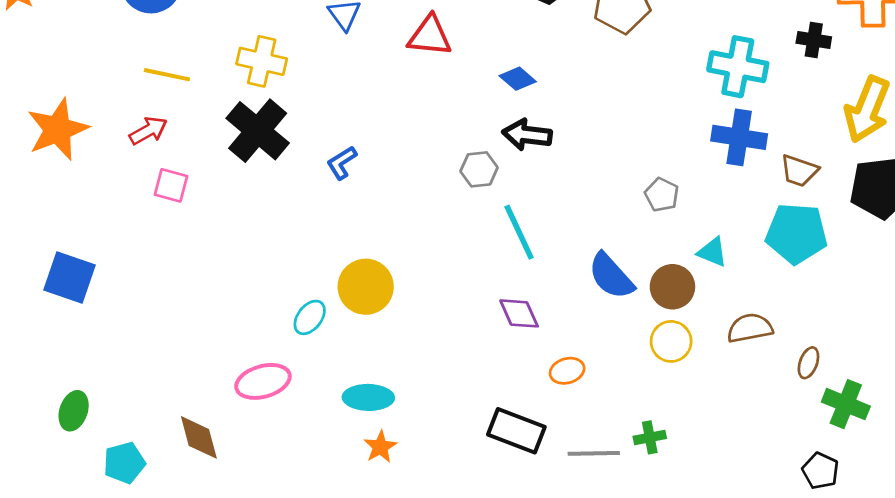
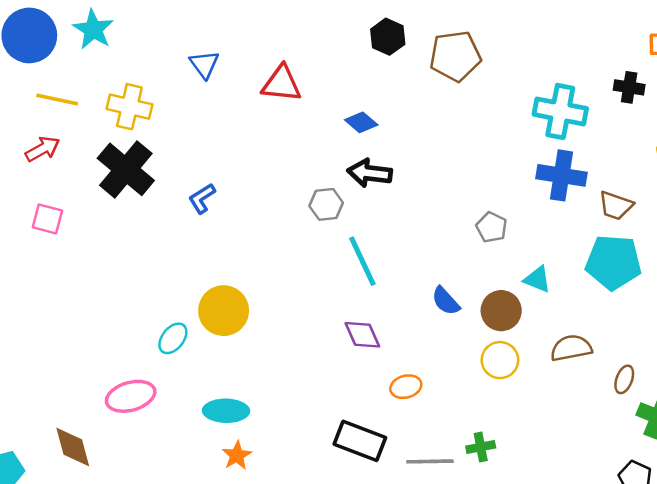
yellow line: (167, 75) -> (57, 99), moved
red arrow: (148, 131) -> (43, 149), moved
blue semicircle: (611, 276) -> (446, 301), size x0.7

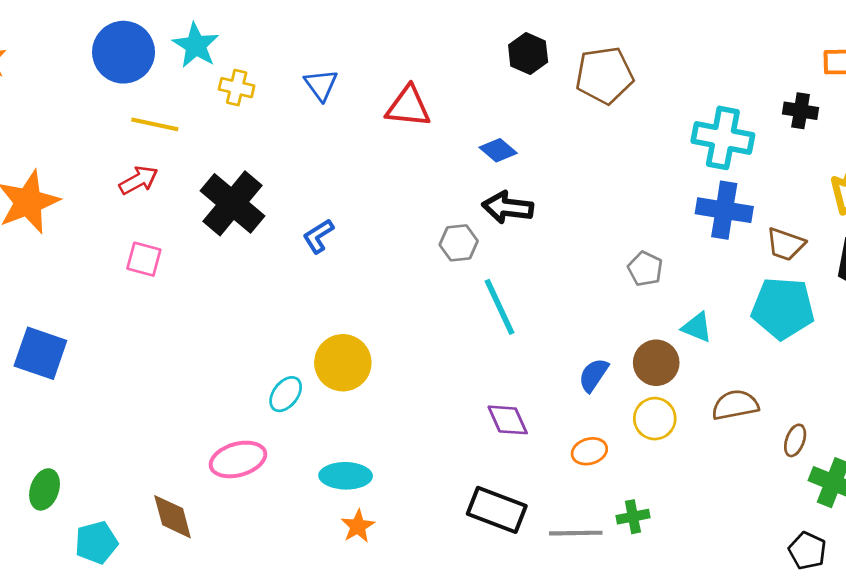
yellow cross: (129, 107) -> (237, 88), moved, size x0.7
blue semicircle: (446, 301) -> (593, 375), moved, turned 76
purple diamond: (362, 335) -> (508, 420), moved
orange ellipse: (406, 387) -> (589, 451), moved

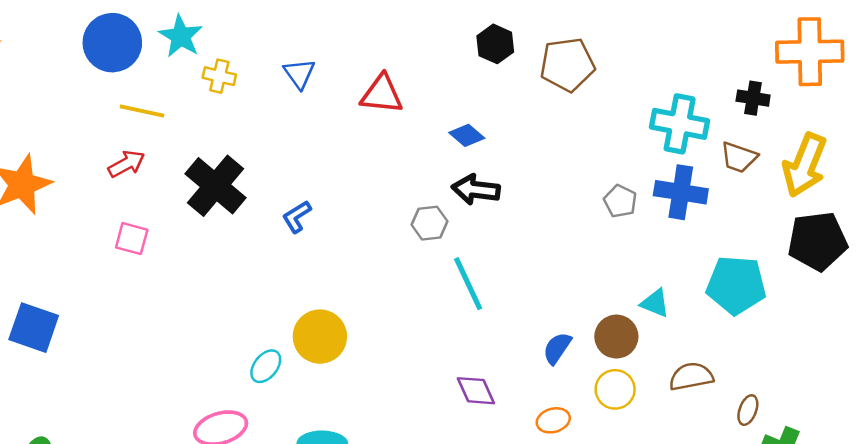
brown trapezoid: (786, 244) -> (739, 157), moved
gray pentagon: (645, 269) -> (620, 201), moved

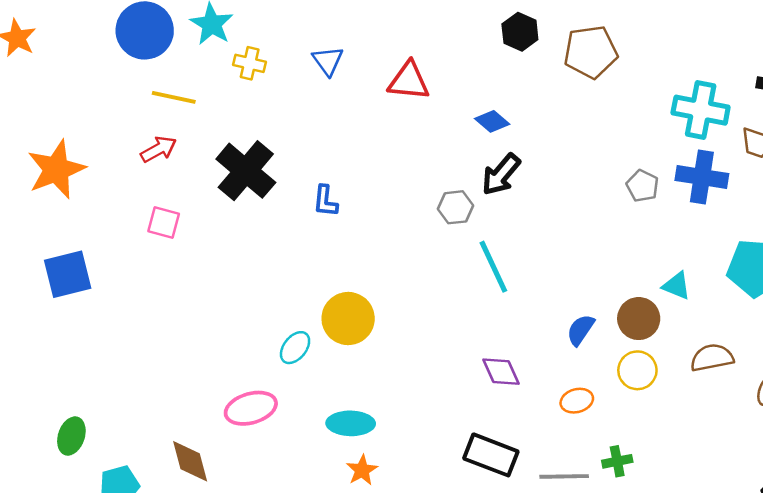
black arrow: (476, 190) -> (501, 174), turned -57
blue L-shape: (297, 217) -> (325, 201), turned -52
blue square: (34, 328) -> (68, 274), moved, turned -33

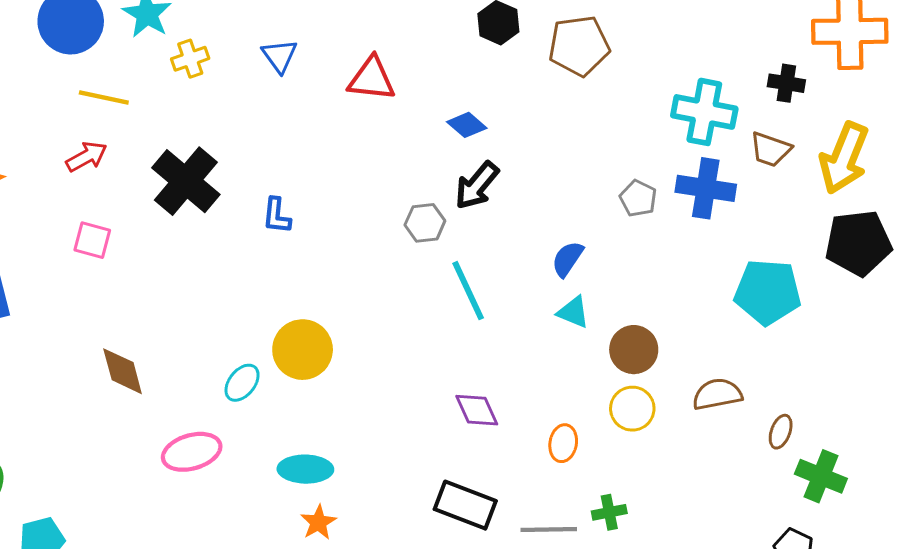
yellow cross: (250, 63) -> (190, 59), turned -32
cyan triangle: (677, 286) -> (573, 312), moved
blue semicircle: (581, 330) -> (567, 259), moved
orange ellipse: (577, 401) -> (563, 443), turned -64
brown diamond: (190, 461) -> (123, 371), moved

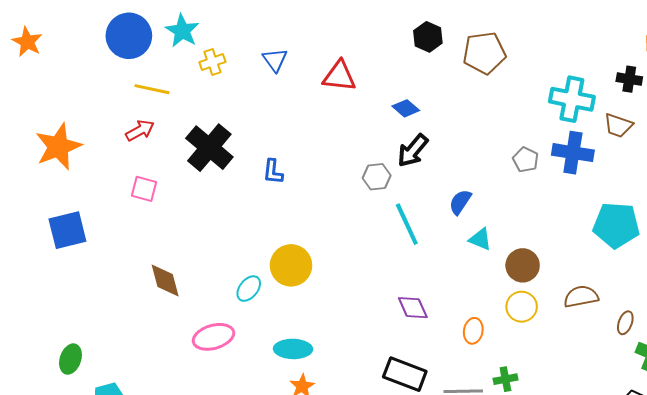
blue semicircle: (567, 259) -> (460, 202), moved

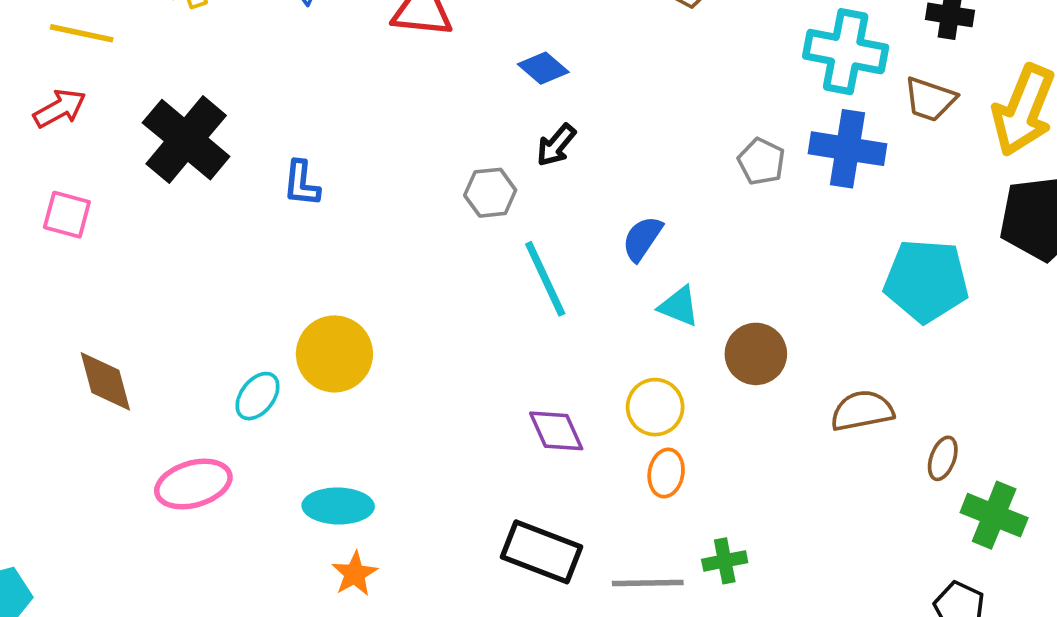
black arrow: (413, 151) -> (556, 145), size x0.7
yellow circle: (522, 307) -> (655, 407), moved

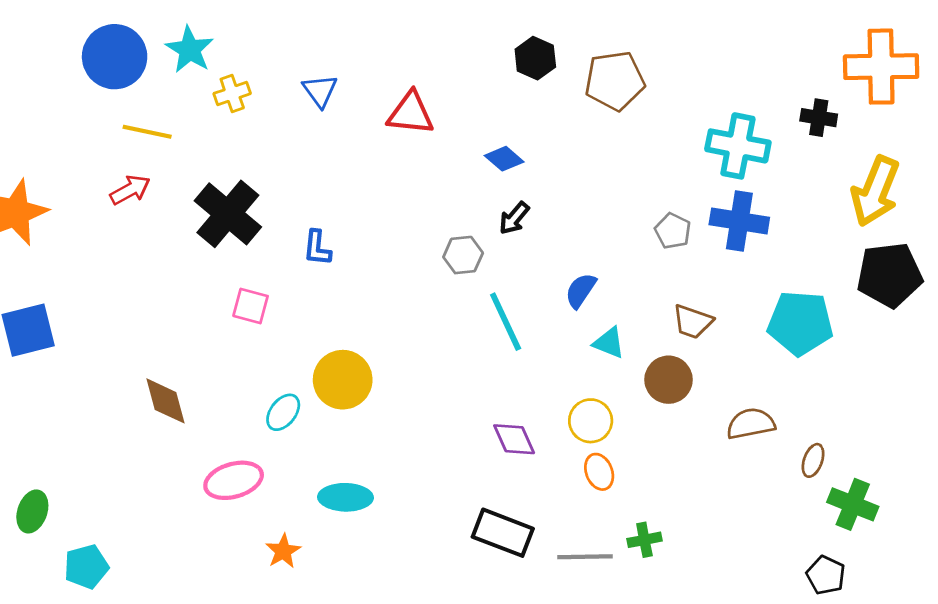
brown trapezoid: (930, 99) -> (693, 322), moved
pink square: (67, 215) -> (251, 306), moved
orange ellipse: (666, 473) -> (599, 472), turned -32
orange star: (355, 574) -> (283, 551), moved

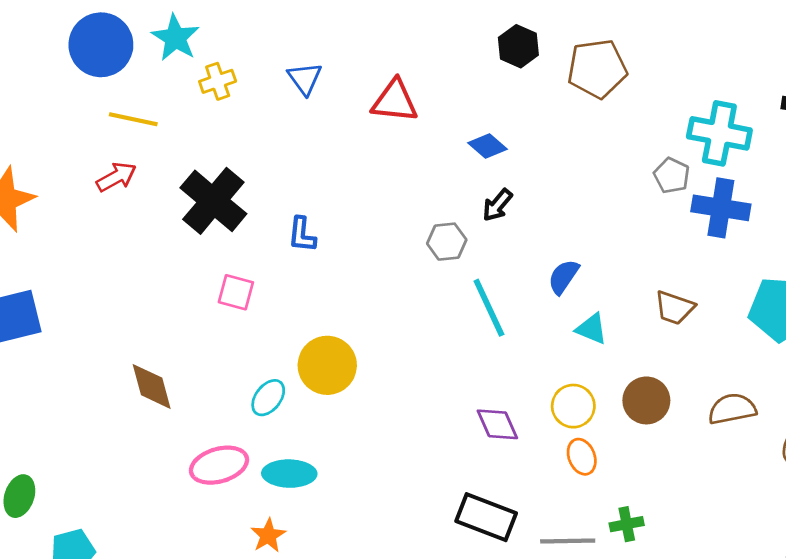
gray pentagon: (673, 231) -> (672, 176), moved
brown circle: (669, 380) -> (646, 400), moved
cyan ellipse: (345, 497) -> (289, 474), moved

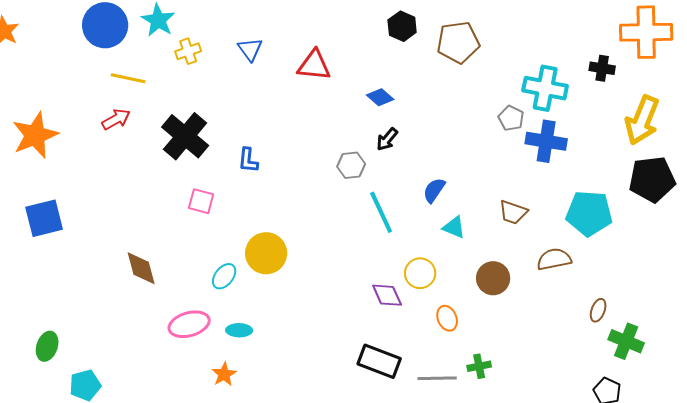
yellow circle: (573, 406) -> (420, 273), moved
brown semicircle: (732, 409) -> (554, 259), moved
cyan ellipse: (289, 474) -> (239, 330), size x0.7

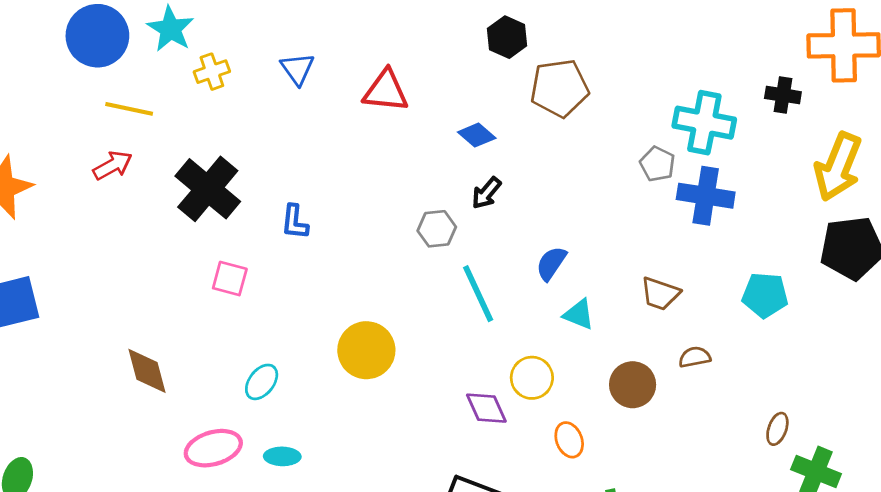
brown pentagon: (458, 42) -> (559, 88), moved
cyan pentagon: (589, 213) -> (765, 295), size x0.7
yellow circle: (266, 253) -> (366, 350), moved
brown semicircle: (554, 259) -> (695, 357), moved, size x0.7

